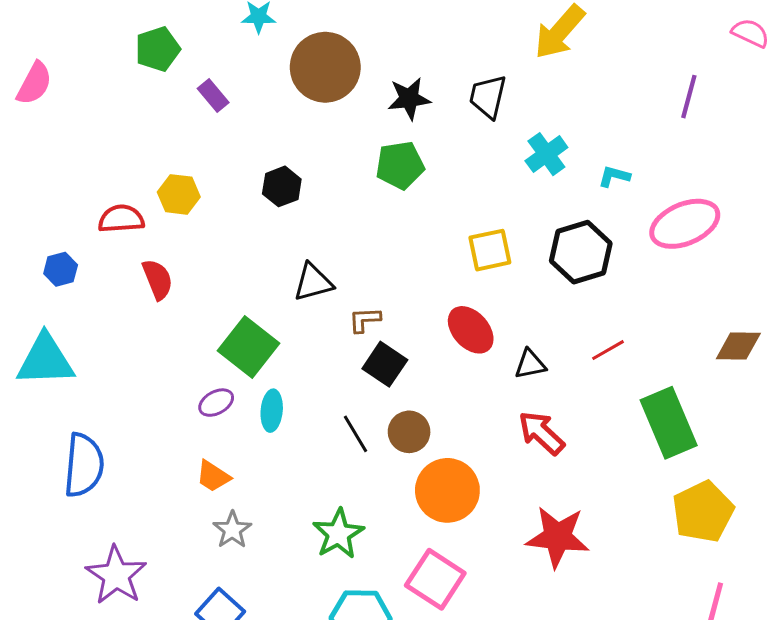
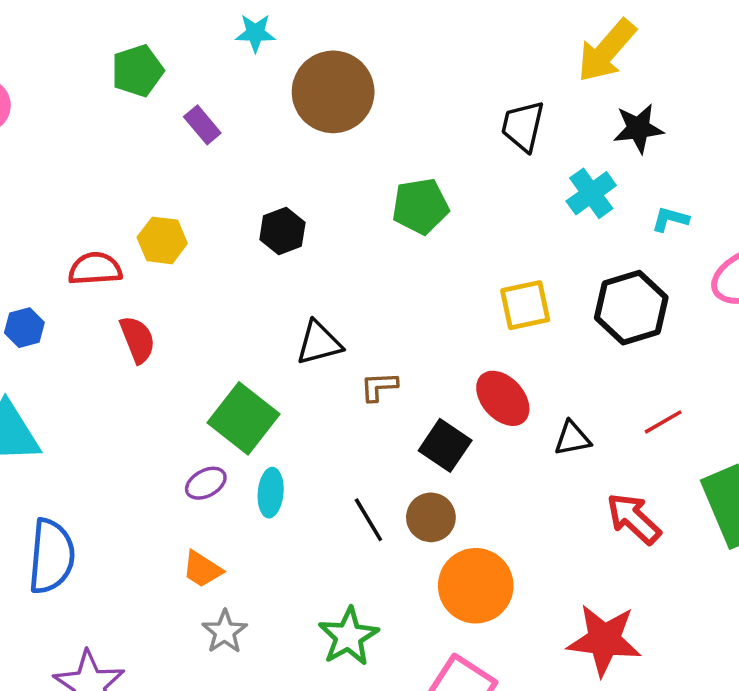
black star: (409, 99) -> (638, 128), moved
black square: (385, 364) -> (445, 445), moved
red arrow: (541, 433) -> (634, 519), moved

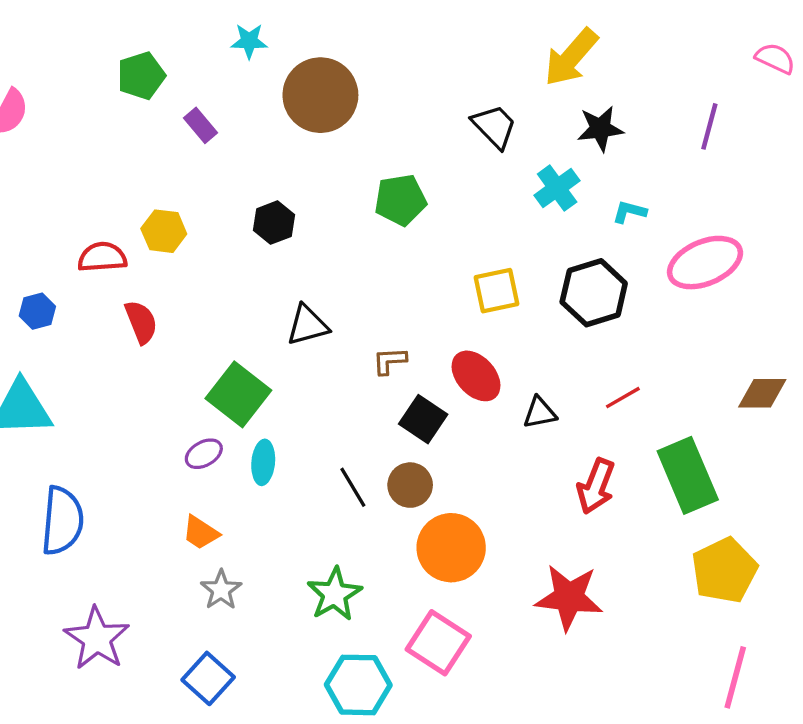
black trapezoid: (523, 126) -> (494, 126), turned 123
brown L-shape: (379, 387) -> (390, 361), moved
red arrow: (634, 519) -> (596, 486), turned -112

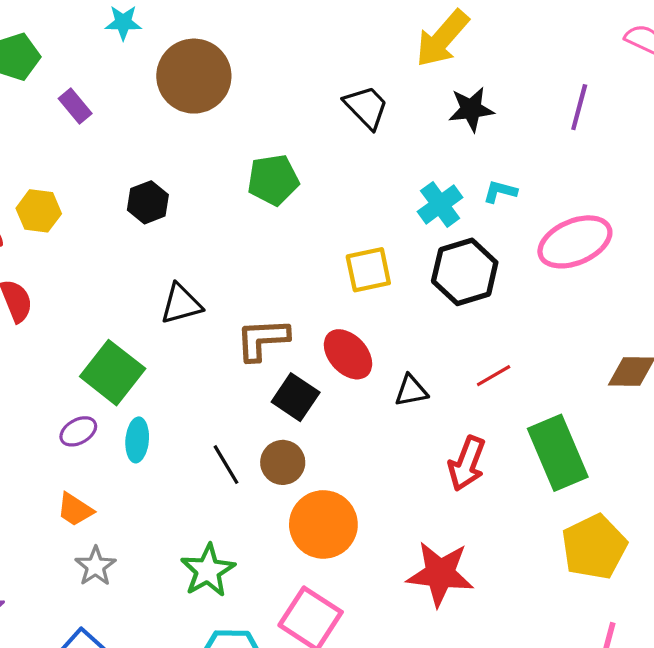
cyan cross: (557, 188) -> (440, 204), moved
brown L-shape: (390, 361) -> (262, 339), size x1.6

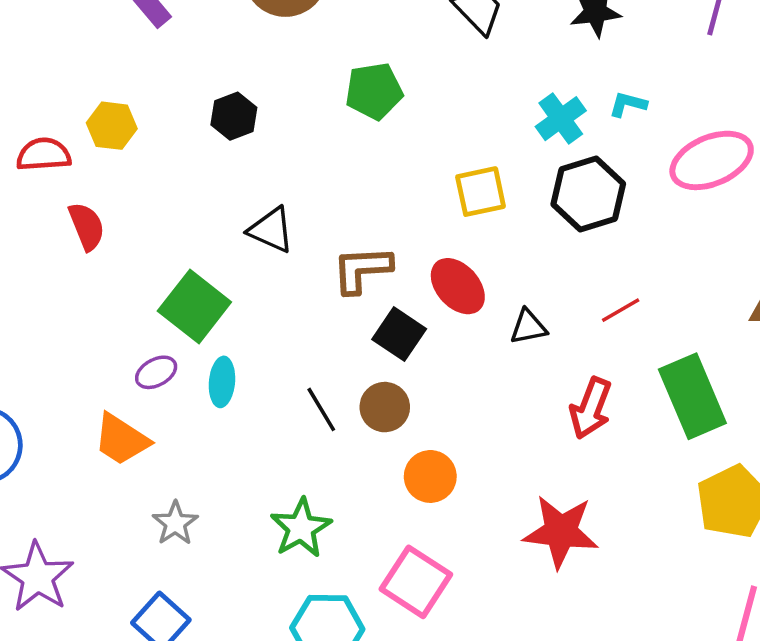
black triangle: (181, 304) -> (271, 230), turned 39
orange trapezoid: (75, 510) -> (121, 439), moved, size x1.4
orange circle: (323, 524) -> (430, 476), size x0.7

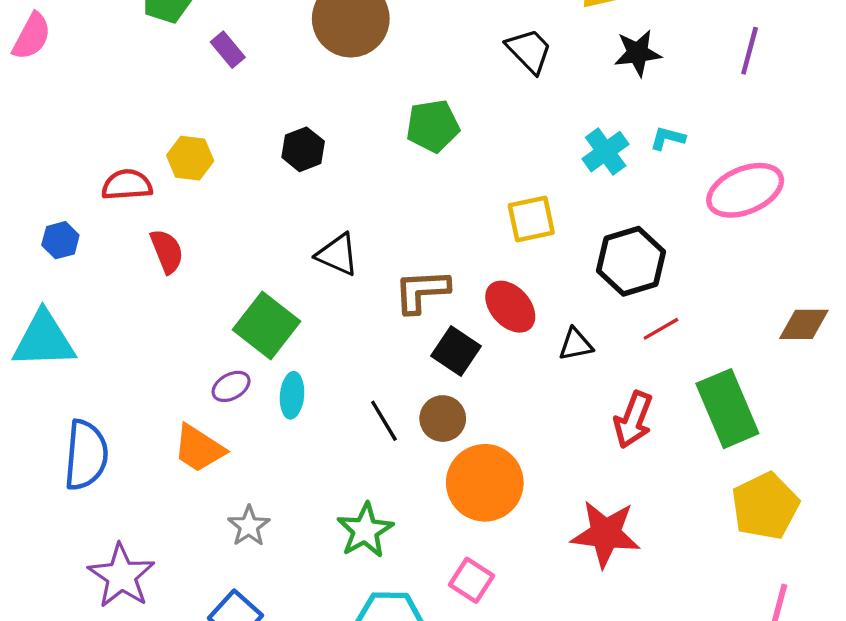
black hexagon: (588, 194) -> (631, 261), moved
orange circle: (430, 476) -> (485, 483), size x1.6
pink square: (416, 582) -> (471, 580), size x0.7

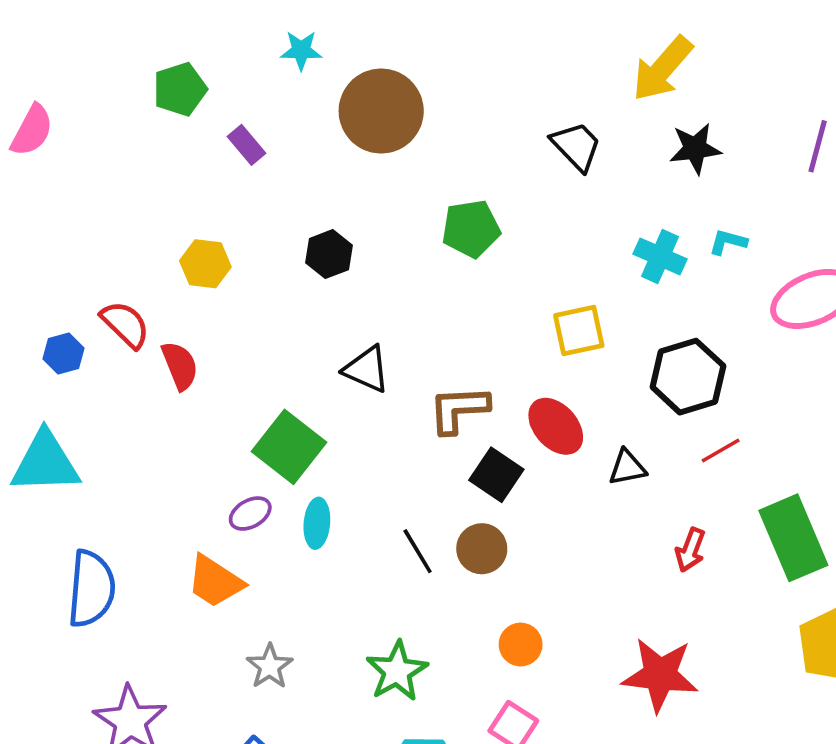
cyan cross: (606, 152) -> (660, 257), turned -30
red semicircle: (127, 185) -> (125, 324), moved, turned 48
red arrow: (633, 420) -> (690, 550), size x0.7
orange circle: (485, 483) -> (521, 645), moved, size x0.5

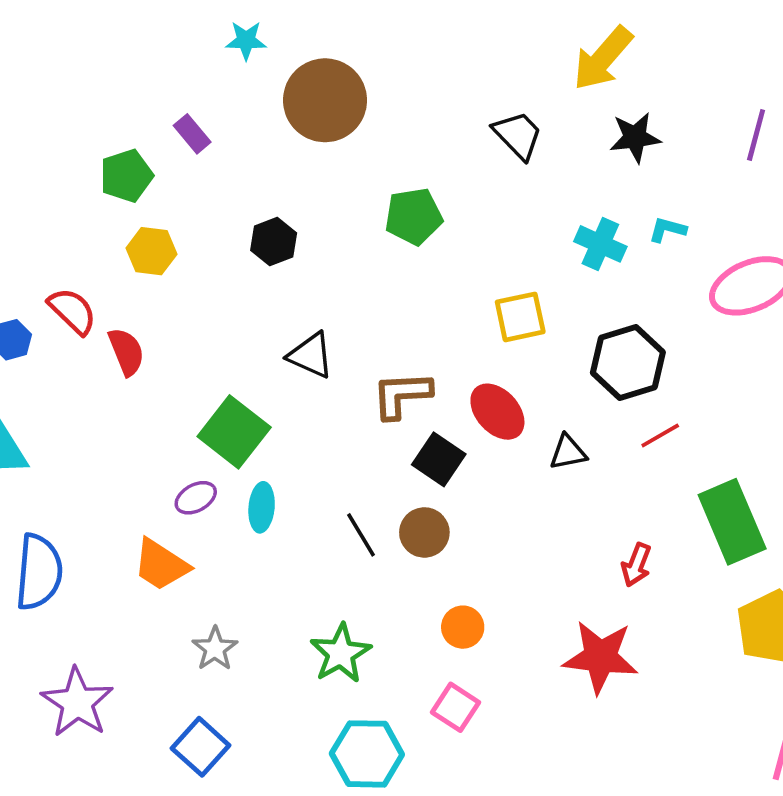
green pentagon: (180, 89) -> (126, 176), moved
red arrow: (690, 550) -> (636, 565), moved

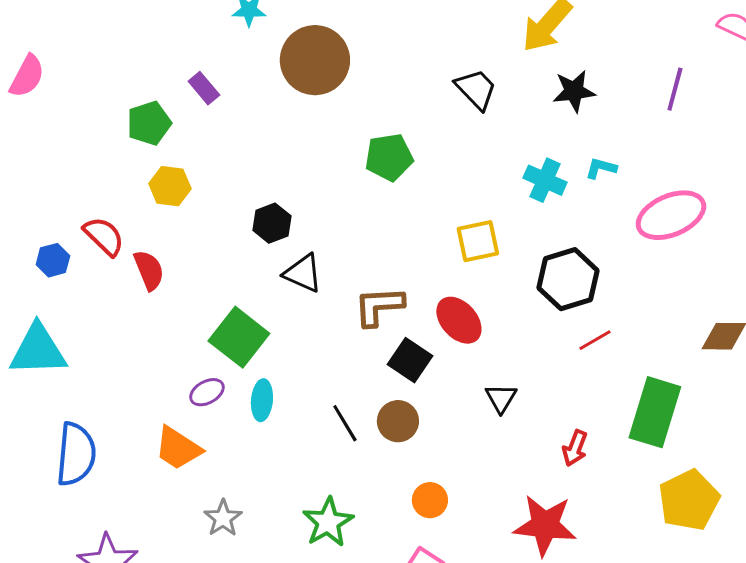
black hexagon: (274, 242) -> (272, 223), moved
black triangle: (568, 452) -> (501, 398), moved, turned -48
green rectangle: (732, 522) -> (655, 412), turned 40

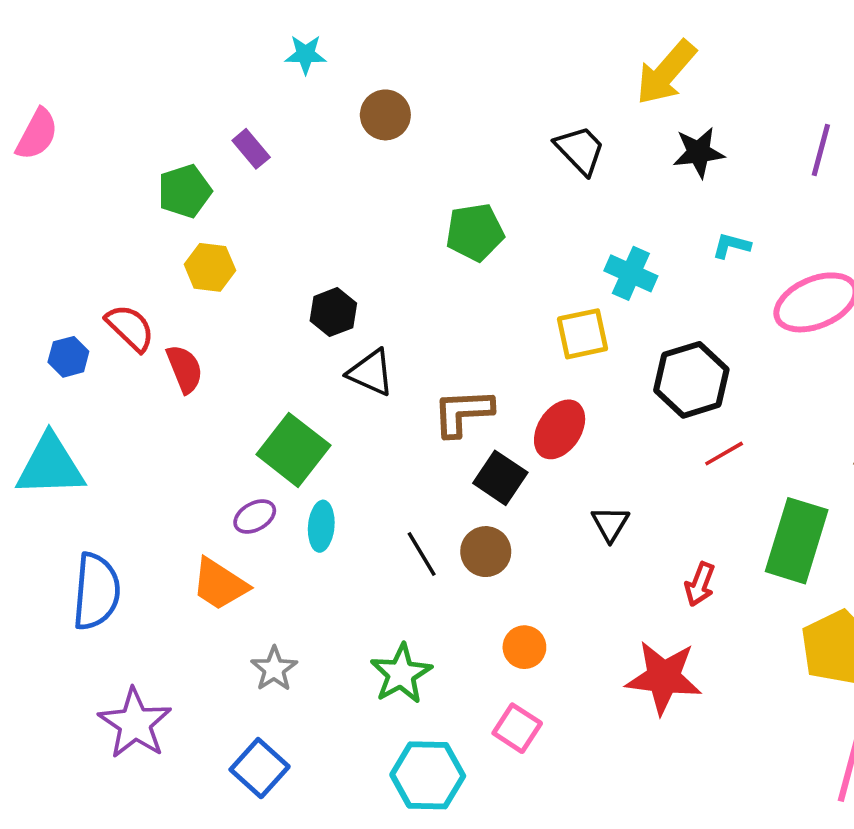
brown circle: (315, 60) -> (385, 115), size x0.6
cyan cross: (545, 180) -> (631, 273), moved
red ellipse: (459, 320) -> (560, 429), turned 75

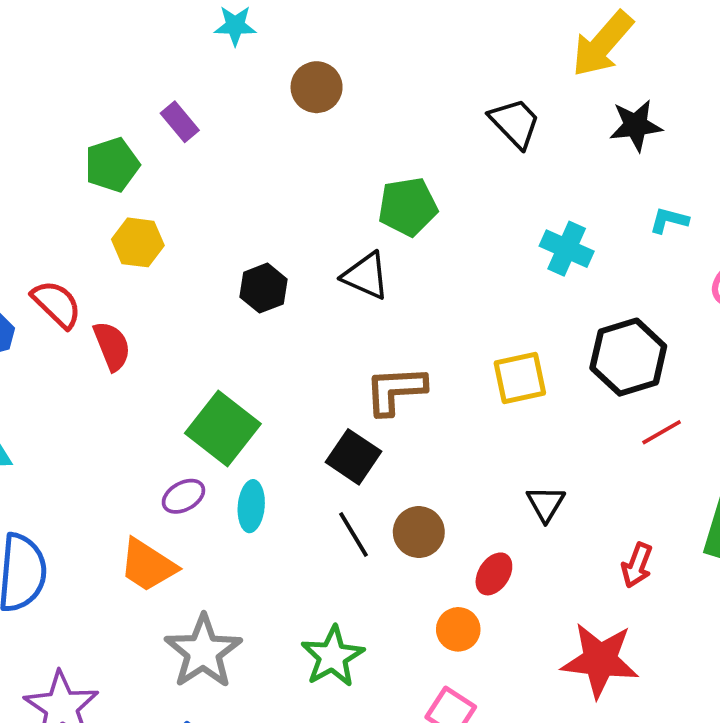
yellow square: (583, 334) -> (520, 378), moved
black triangle: (371, 373) -> (366, 276), moved
red ellipse: (560, 429) -> (494, 574), moved, size x0.7
black square: (500, 478) -> (353, 457), moved
gray star: (274, 669) -> (203, 652), size x1.6

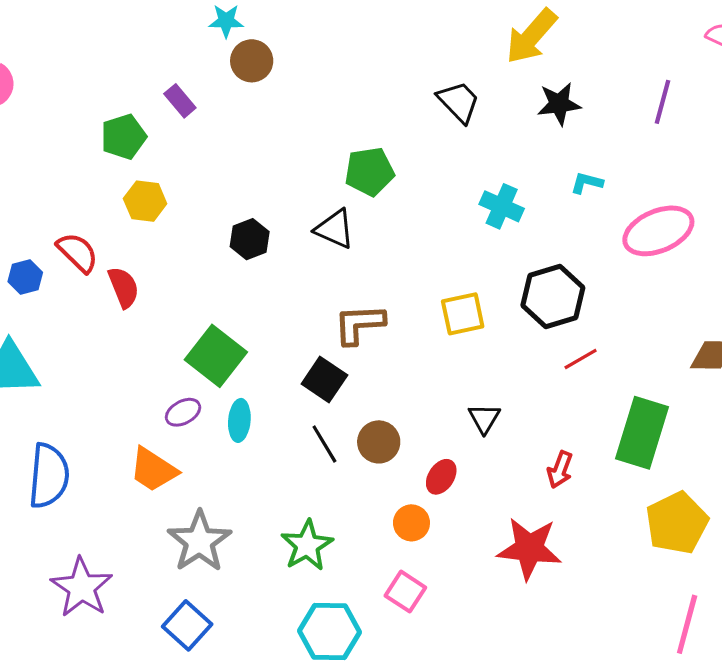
brown circle: (317, 87) -> (252, 61), moved

